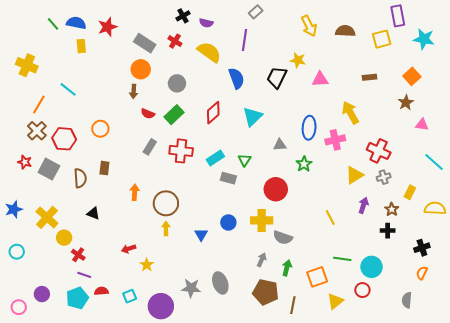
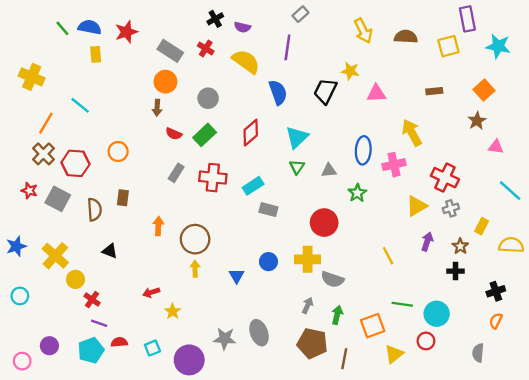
green triangle: (245, 160) -> (297, 167), moved

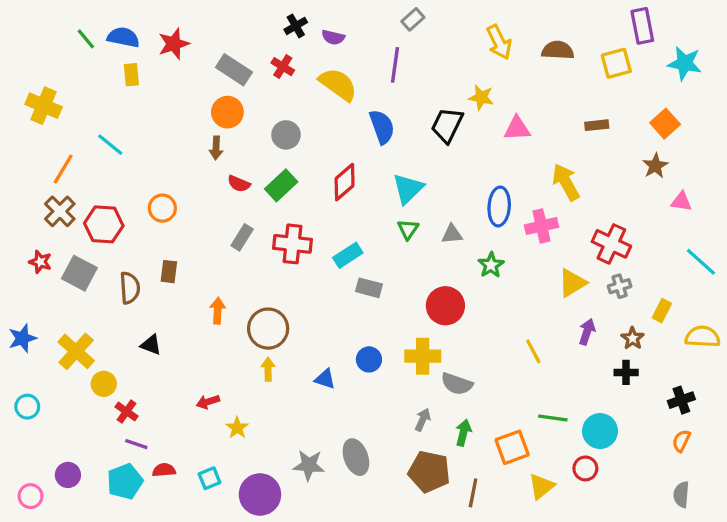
blue triangle: (237, 276) -> (325, 379), turned -42
gray semicircle: (478, 353) -> (681, 494), moved

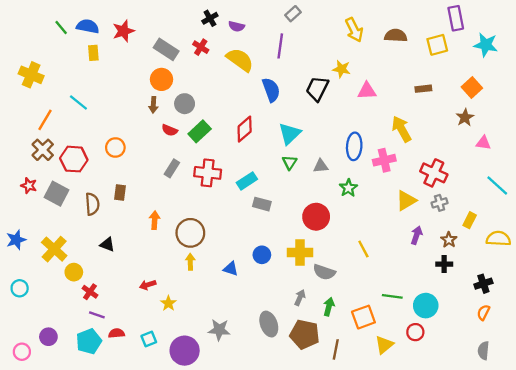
gray circle: (286, 135) -> (185, 104), moved
yellow line: (533, 351) -> (363, 249), moved
gray ellipse: (356, 457) -> (269, 324), moved

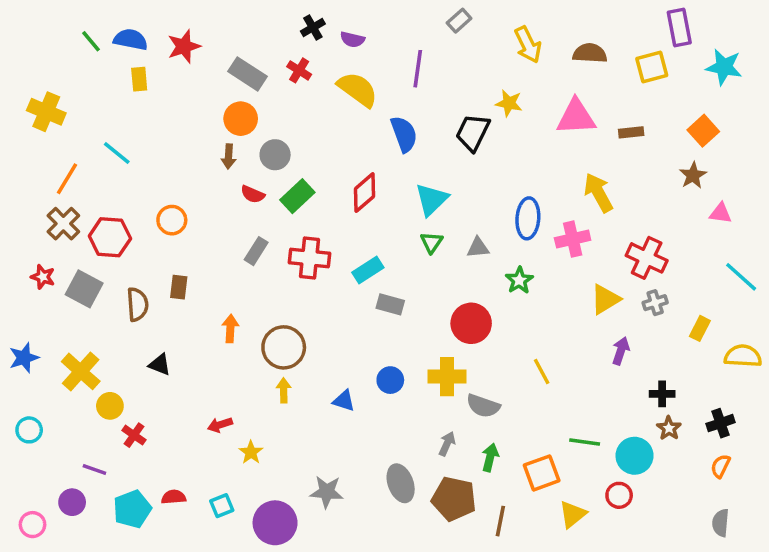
gray rectangle: (293, 14) -> (459, 21), moved
pink triangle: (367, 91) -> (576, 117), moved, size x1.4
brown star: (449, 240) -> (669, 428), moved
purple line: (97, 315) -> (94, 470), moved

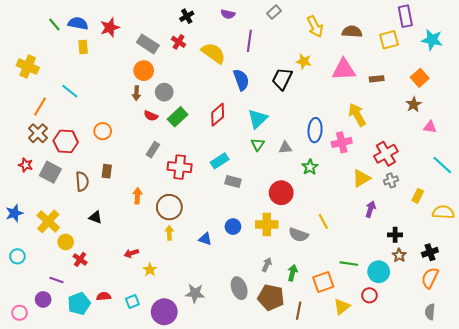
purple semicircle: (352, 40) -> (228, 14), moved
red cross: (309, 258) -> (180, 167), moved
red cross: (647, 258) -> (386, 154), turned 35
gray semicircle: (483, 406) -> (299, 235), moved
orange semicircle: (721, 466) -> (430, 278), size x1.5

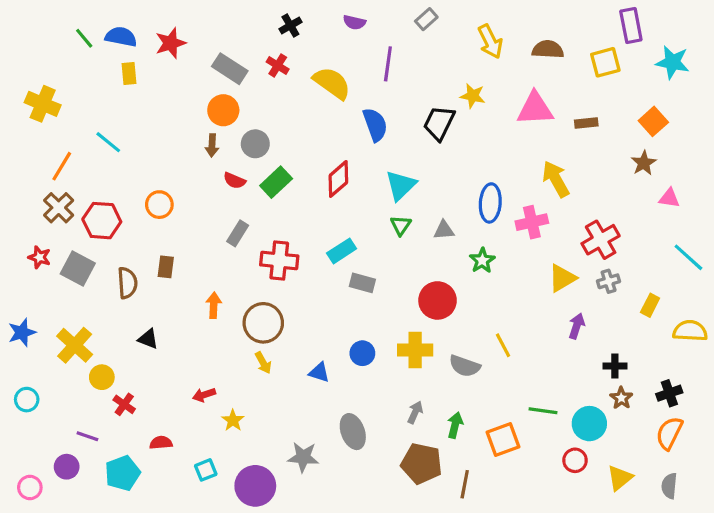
yellow arrow: (169, 233) -> (263, 363), turned 152
gray ellipse: (239, 288) -> (353, 432), moved
red semicircle: (104, 296) -> (161, 443), moved
yellow triangle: (342, 307) -> (620, 478), moved

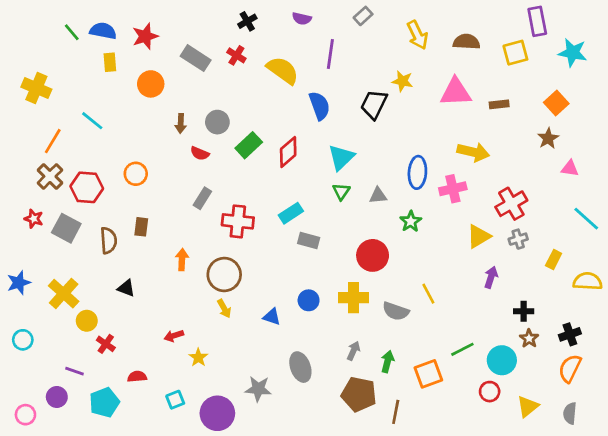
orange circle: (223, 110) -> (151, 84), moved
yellow arrow: (556, 179) -> (473, 152), turned 132
green rectangle: (276, 182) -> (249, 145), moved
green line: (543, 411) -> (462, 349), turned -35

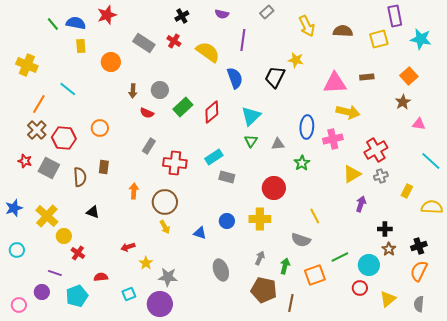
red star: (145, 36) -> (107, 15), moved
pink triangle: (456, 92) -> (335, 83), moved
gray semicircle: (396, 311) -> (301, 240), moved
gray star: (258, 389) -> (168, 277), moved

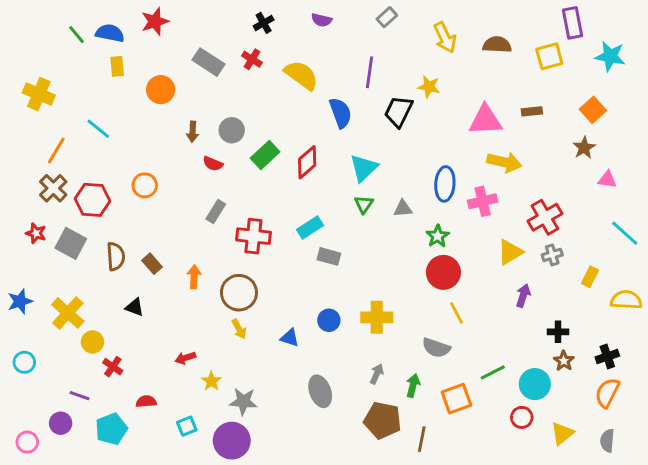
purple line: (243, 40) -> (369, 72), moved
brown rectangle: (104, 167) -> (152, 264), moved, turned -48
red circle: (274, 188) -> (443, 272), moved

